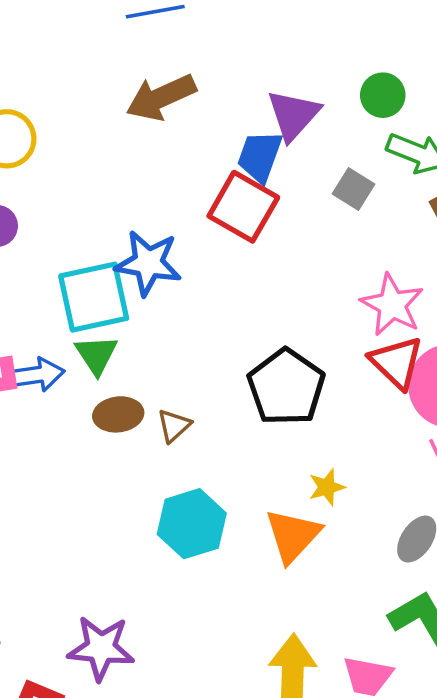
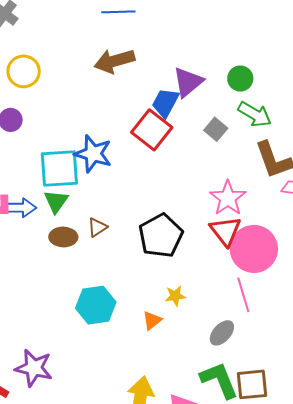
brown triangle: (174, 426) -> (97, 227), moved
orange triangle: (293, 536) -> (152, 320), size x0.6

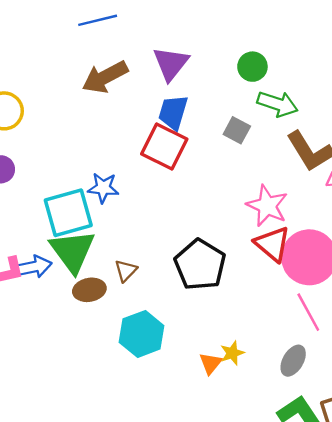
purple triangle: (188, 82) -> (171, 63), moved
blue star: (93, 154) -> (103, 188), size x0.7
green triangle: (56, 201) -> (72, 251), size x1.6
yellow star: (175, 296) -> (232, 353), moved
cyan hexagon: (96, 305) -> (142, 334), moved

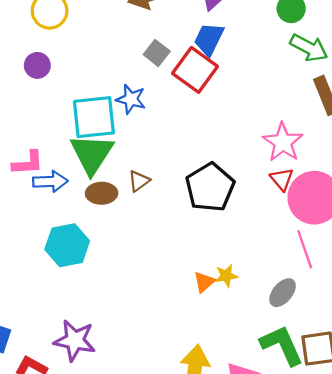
gray square: (237, 130) -> (157, 53), moved
red triangle: (272, 244) -> (282, 179), size x0.7
blue arrow: (34, 267) -> (50, 181), moved
cyan hexagon: (142, 334) -> (67, 245), moved

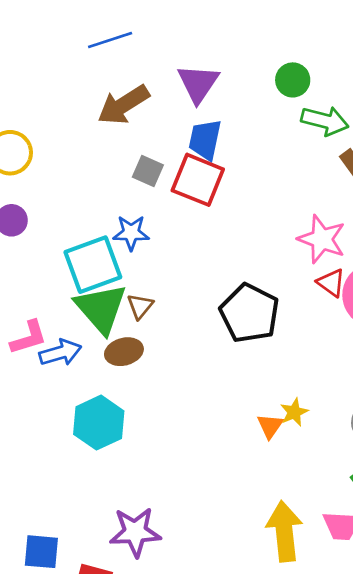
brown triangle: (139, 181) -> (140, 306), moved

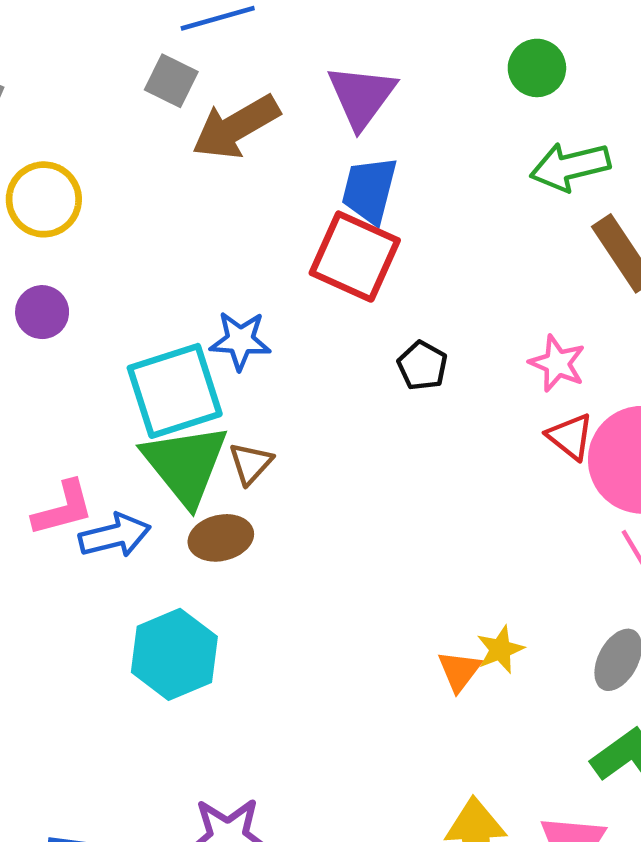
green circle: (293, 80) -> (537, 68), moved
green arrow: (325, 121) -> (570, 166), turned 150
gray square: (148, 171) -> (171, 81), moved
pink star: (322, 239) -> (557, 363), size x0.7
black pentagon: (249, 313) -> (422, 366), moved, size x0.5

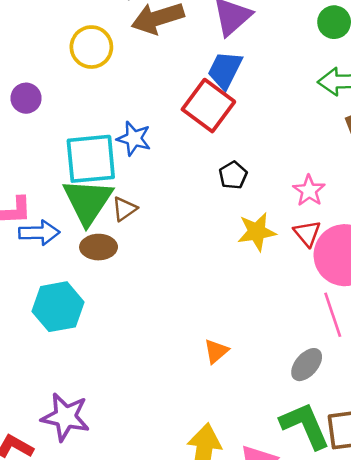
yellow circle: (44, 199) -> (91, 47), moved
yellow star: (500, 649) -> (257, 232), moved, size x1.4

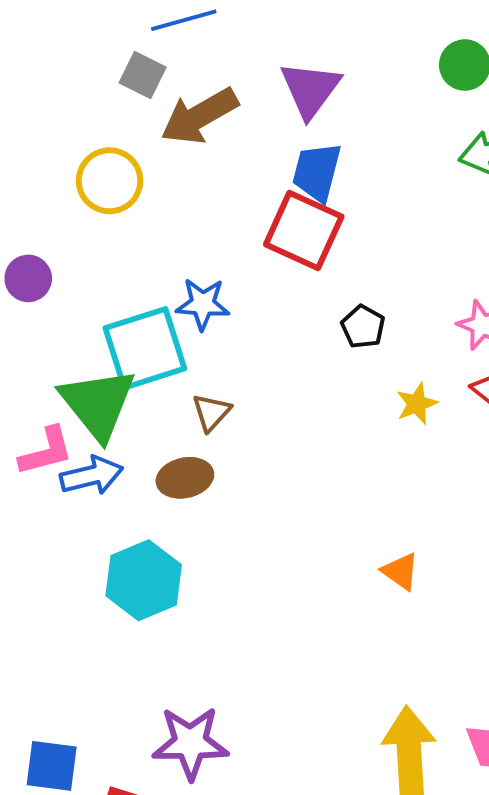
green triangle: (88, 201) -> (98, 404), moved
yellow star: (257, 232) -> (417, 404), size x0.7
orange triangle: (216, 351) -> (401, 571), moved, turned -32

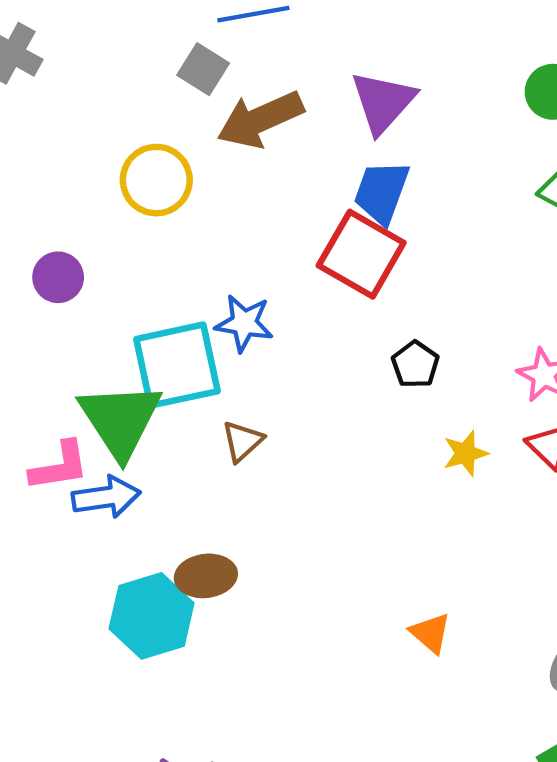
brown ellipse: (185, 478) -> (206, 576), moved

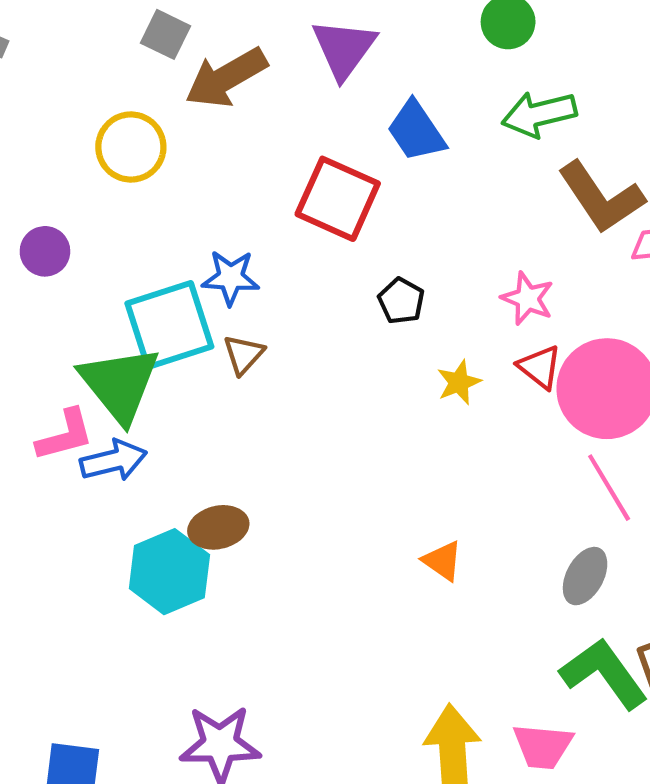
blue trapezoid: (382, 192) -> (416, 131), moved, turned -48
brown triangle: (242, 441) -> (244, 354), moved

